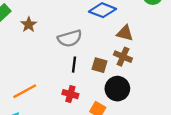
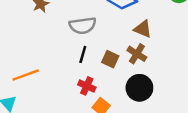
black circle: (117, 89) -> (139, 88), moved
red cross: (70, 94) -> (87, 86), moved

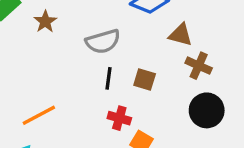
brown cross: (137, 54) -> (199, 66), moved
black circle: (139, 88) -> (207, 110), moved

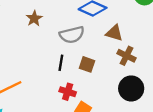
brown star: (45, 21) -> (34, 18), moved
gray semicircle: (103, 41) -> (72, 35), moved

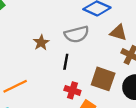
brown star: (34, 18) -> (41, 43), moved
brown square: (87, 64) -> (103, 79), moved, size x1.5

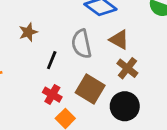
gray semicircle: (77, 34) -> (81, 44), moved, turned 80

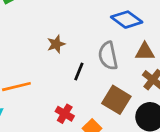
brown triangle: (119, 40) -> (145, 52), turned -30
red cross: (52, 95) -> (65, 114), moved

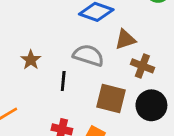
gray semicircle: (108, 56) -> (88, 55), turned 136

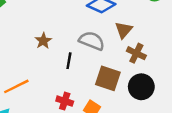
brown triangle: (125, 39) -> (124, 30), turned -36

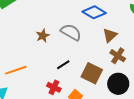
gray semicircle: (92, 41) -> (71, 32), moved
black line: (69, 61) -> (63, 65), moved, turned 40

